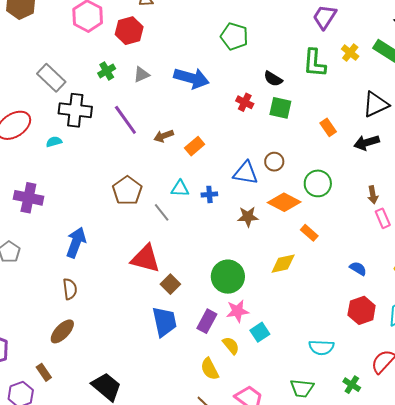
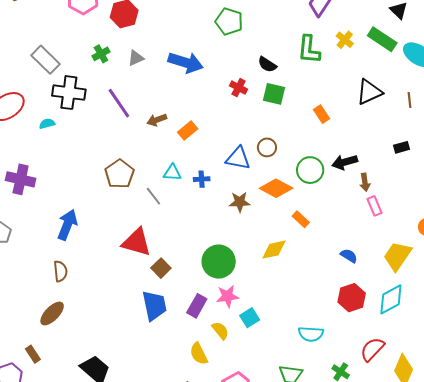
black arrow: (367, 143) -> (345, 162), moved

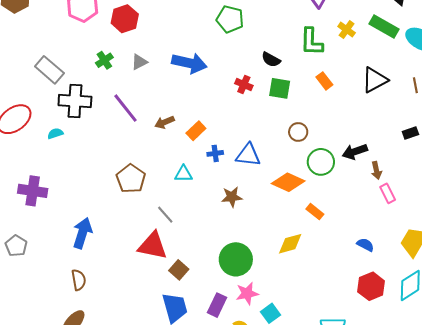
orange rectangle: (322, 114) -> (324, 81), moved
brown circle: (267, 147) -> (298, 132), moved
blue cross: (202, 179) -> (215, 153), moved
gray line: (154, 196) -> (165, 215), moved
brown star: (240, 202) -> (232, 197), moved

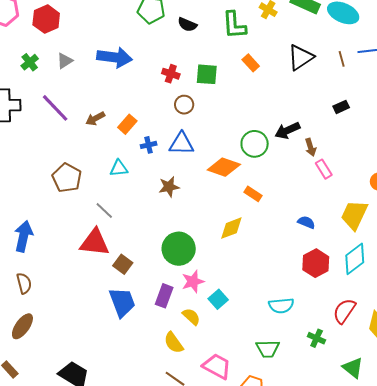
black semicircle: (271, 60) -> (187, 25), moved
brown circle: (298, 132) -> (184, 105), moved

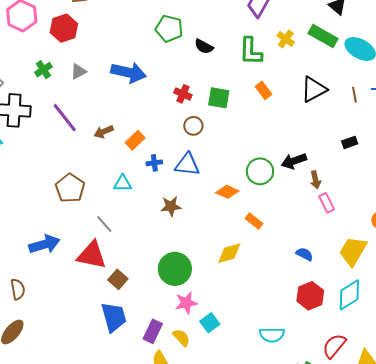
orange diamond: (224, 167) -> (227, 192), size x0.7
blue arrow: (23, 236) -> (44, 244), moved, turned 56
purple rectangle: (164, 296) -> (153, 331), moved

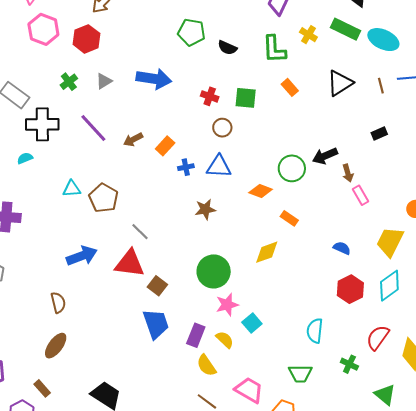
cyan triangle: (123, 183) -> (72, 189), moved
cyan semicircle: (272, 335) -> (315, 331), turned 100

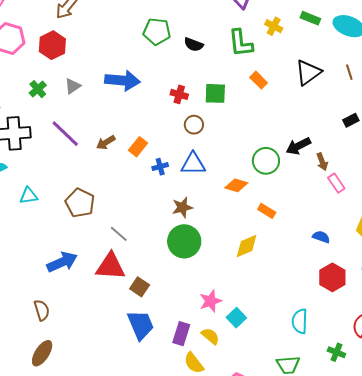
green rectangle: (346, 29) -> (310, 18), size x0.7
cyan triangle: (72, 189) -> (29, 196), moved
green circle: (214, 271) -> (184, 241), moved

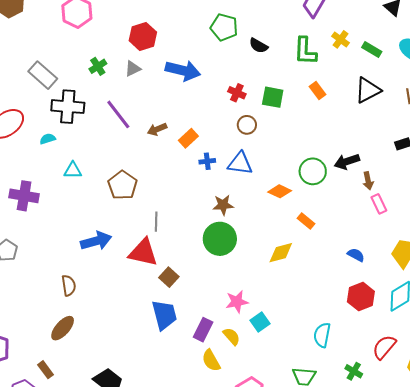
green rectangle: (310, 18) -> (372, 49), moved
red hexagon: (52, 45) -> (143, 36), moved
gray line: (119, 234) -> (156, 222), turned 42

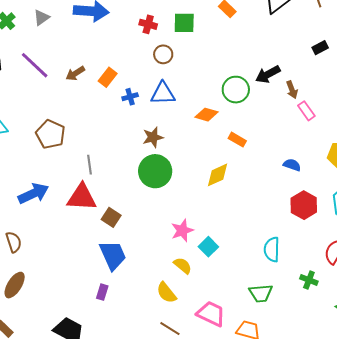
purple rectangle: (203, 330) -> (102, 292), moved, size x0.7

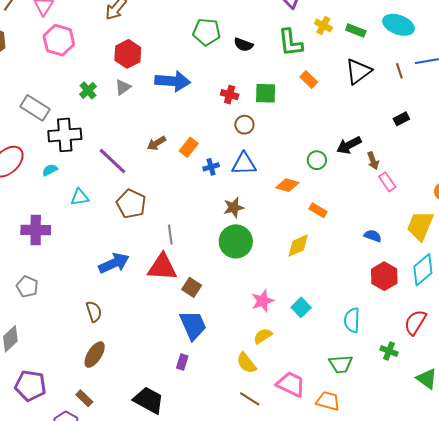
purple line: (35, 65) -> (112, 161), moved
green circle: (236, 90) -> (317, 160), size x0.7
cyan square: (208, 247) -> (301, 307), moved
yellow semicircle: (183, 266) -> (263, 336), turned -72

